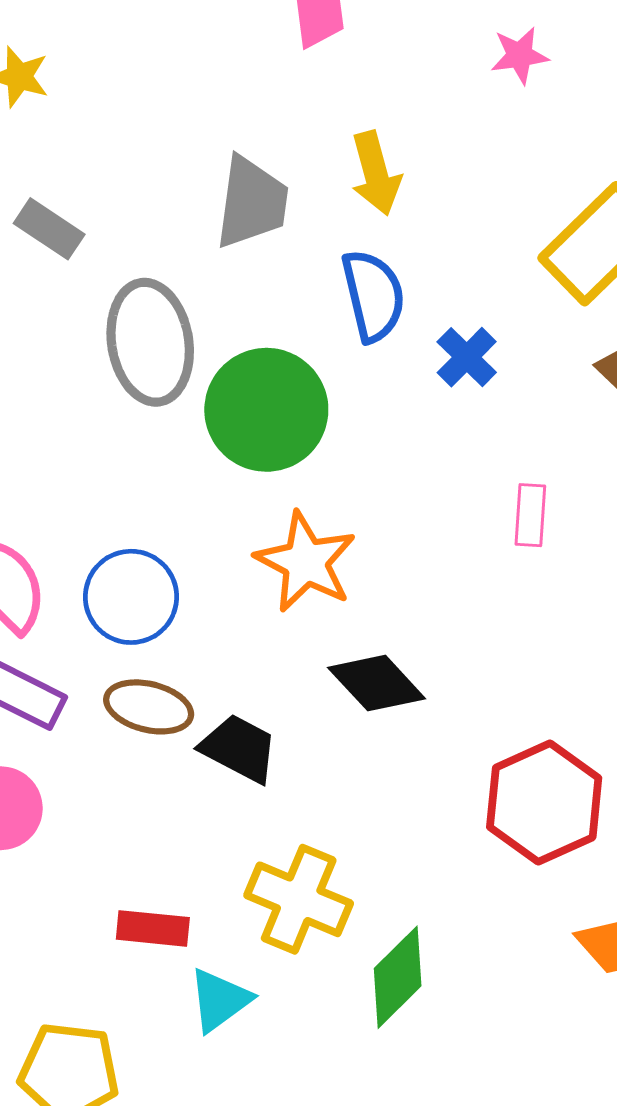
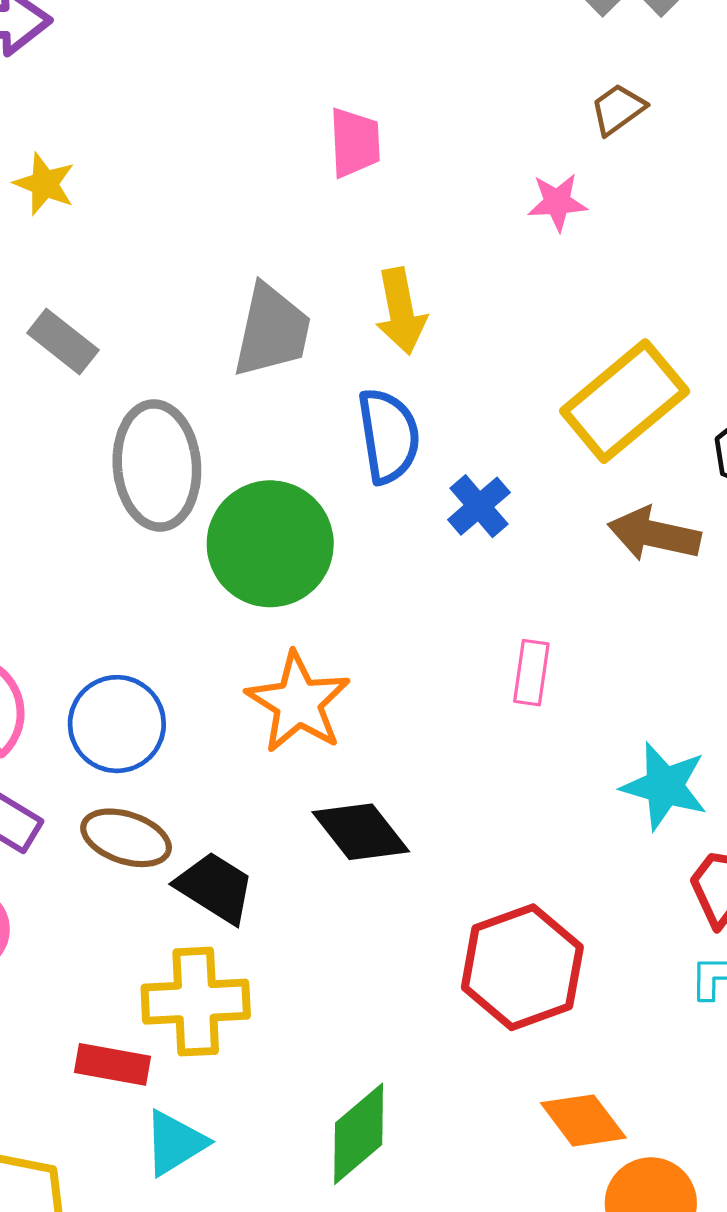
yellow cross: (299, 899) -> (196, 1002), moved, turned -30

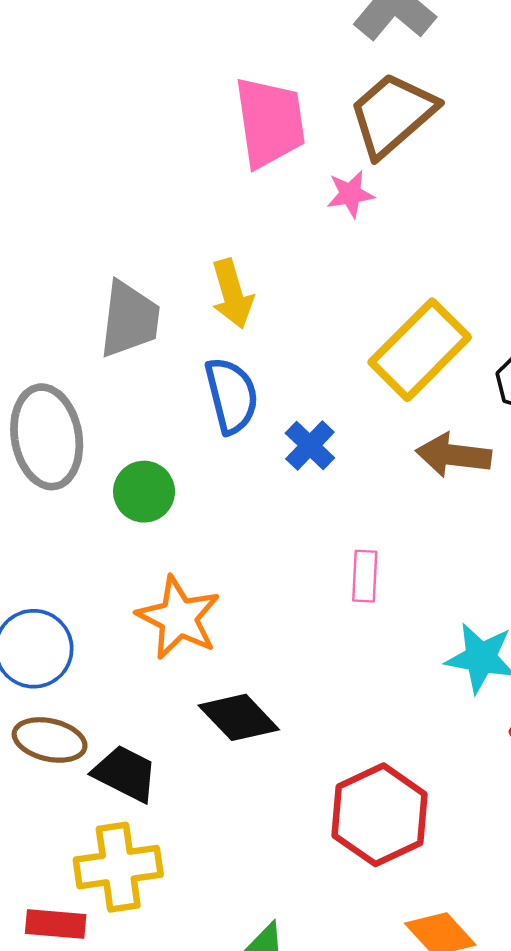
brown trapezoid: (618, 109) -> (392, 114), size x2.0
pink trapezoid: (355, 143) -> (270, 122), moved, size x1.6
green circle: (270, 544) -> (144, 492), size x0.6

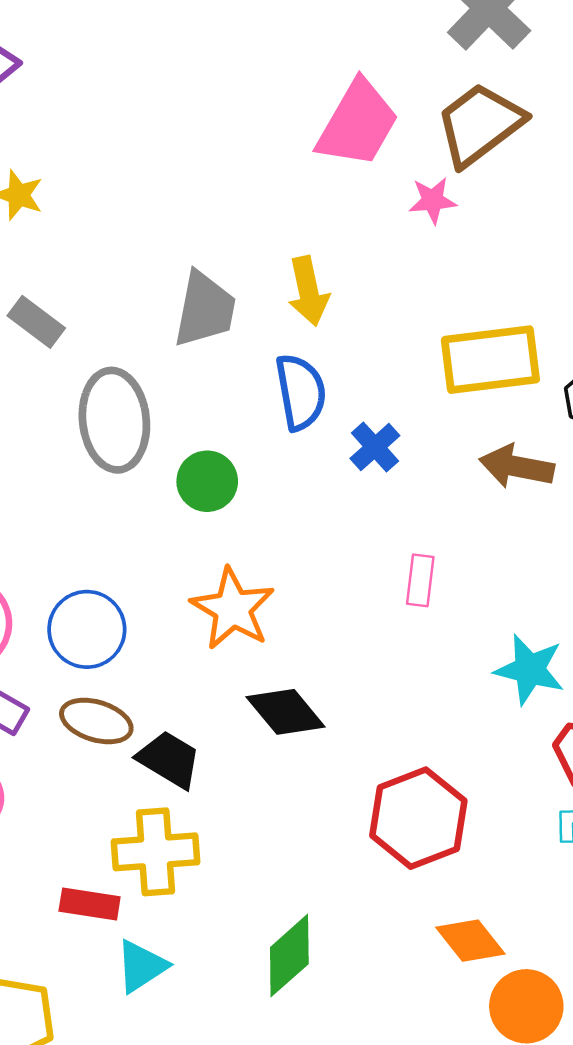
pink trapezoid: (270, 122) -> (358, 124), turned 34
yellow rectangle: (420, 350) -> (490, 360), turned 34

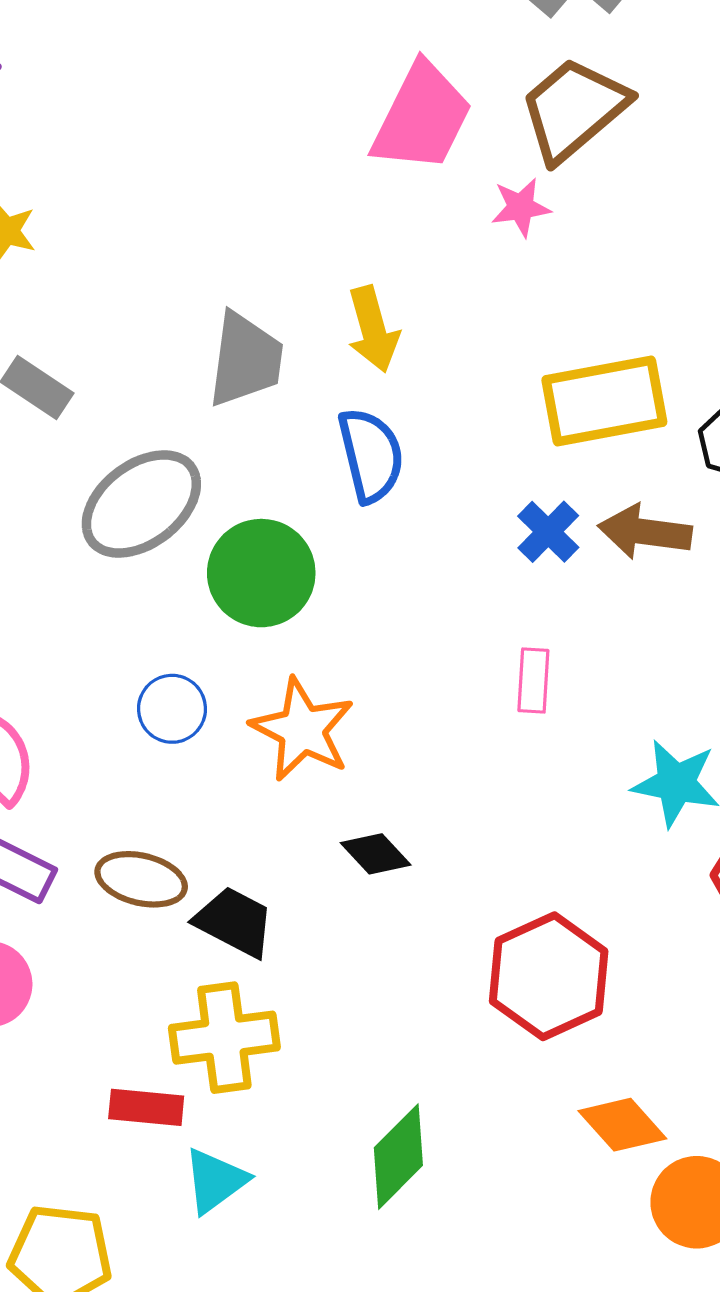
gray ellipse: (114, 420) -> (141, 504), turned 62
blue cross: (375, 447) -> (548, 532), moved
green circle: (207, 481) -> (261, 573), size x1.4
blue circle: (87, 629) -> (172, 709), moved, size x0.7
black diamond: (286, 712) -> (376, 854), size x0.7

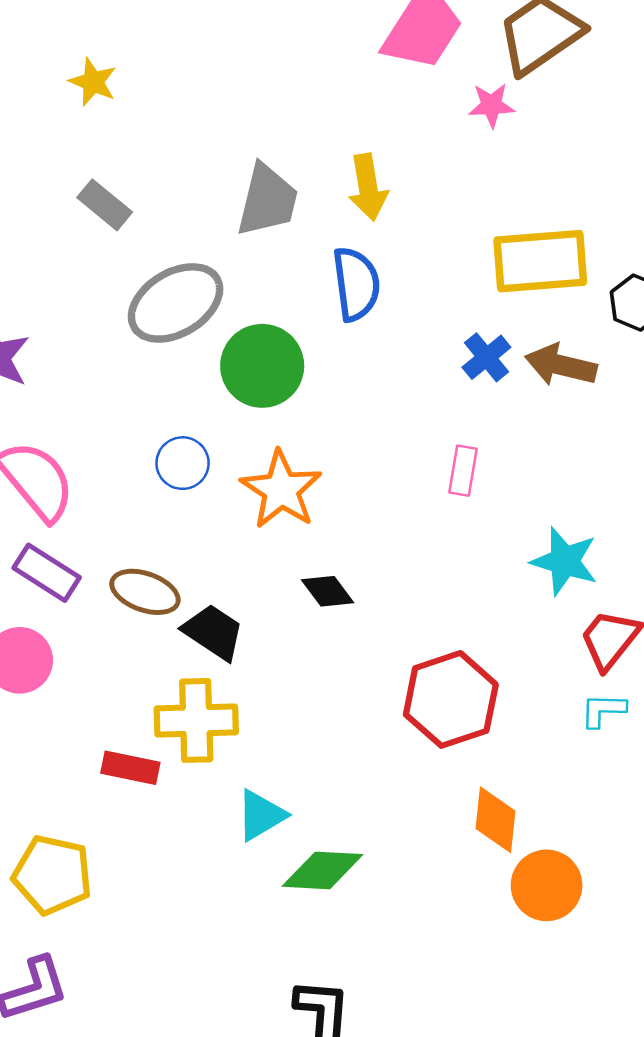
orange diamond: (622, 1125) -> (496, 820), turned 42
green diamond: (398, 1157) -> (322, 870), moved, turned 42
cyan triangle: (215, 1181) -> (261, 815), moved

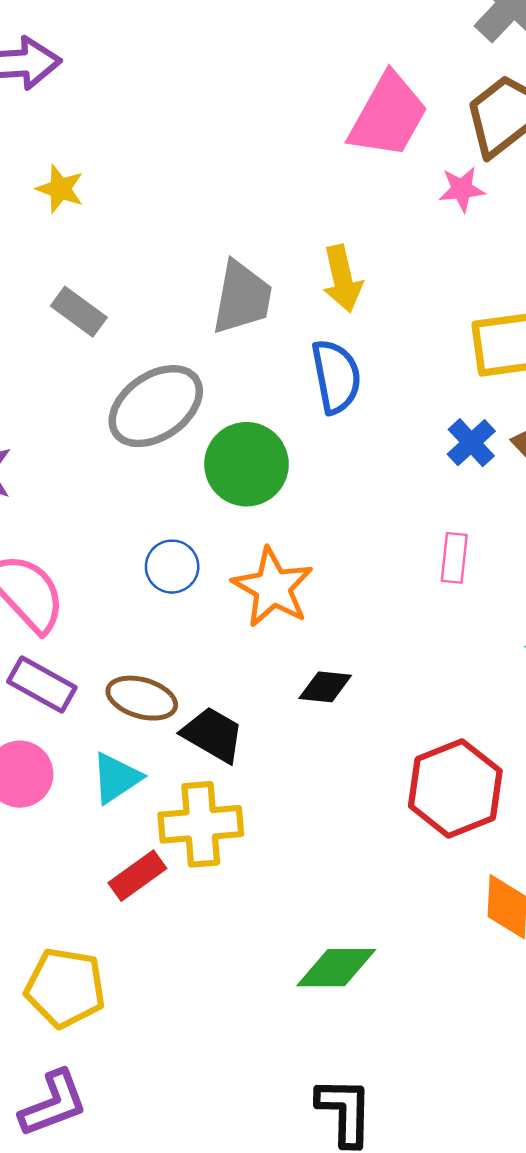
black diamond: (328, 591) -> (325, 687), turned -44
red rectangle: (130, 768) -> (137, 876), turned -44
cyan triangle: (261, 815) -> (116, 778), moved

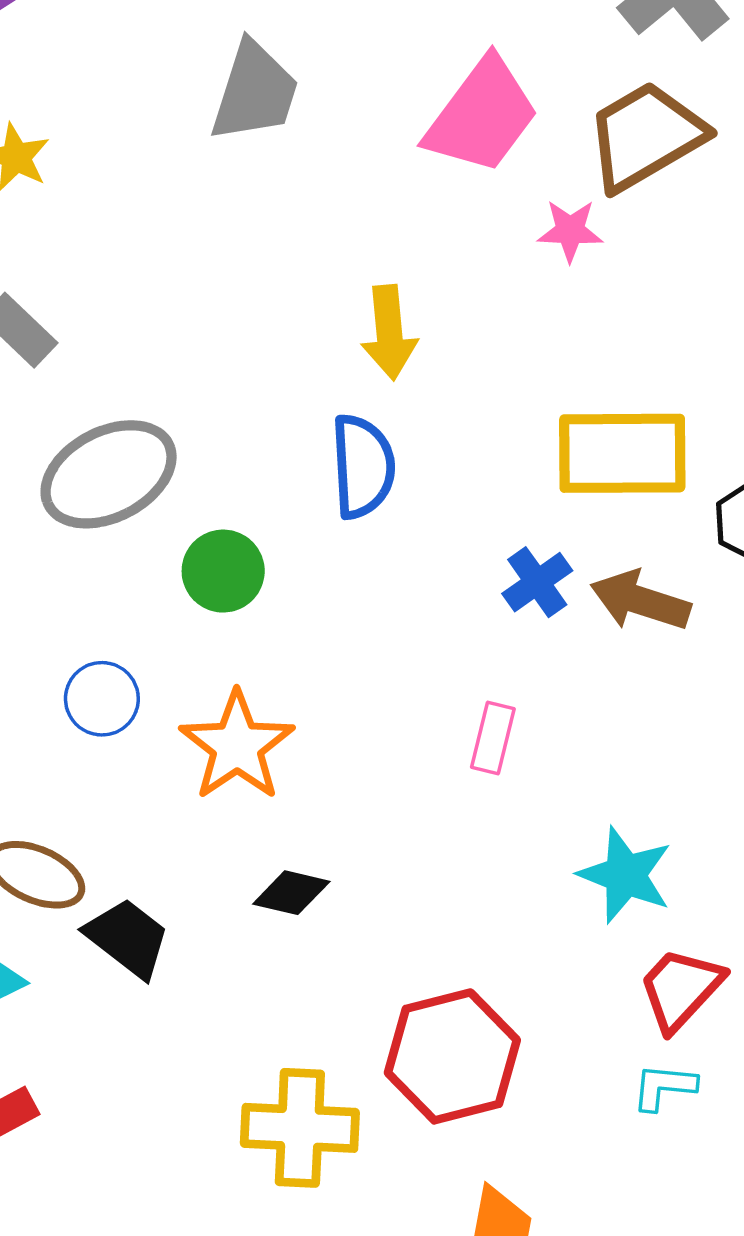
gray trapezoid: (242, 298) -> (255, 92), moved
green circle: (246, 464) -> (223, 571), size x0.7
yellow cross: (201, 824) -> (300, 1128), moved

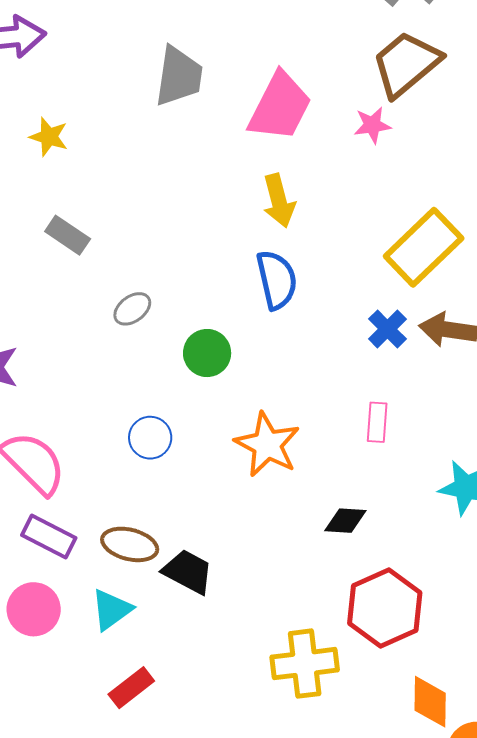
pink trapezoid: (482, 116) -> (280, 107), moved
yellow rectangle: (622, 453) -> (424, 247), turned -34
gray ellipse: (109, 474) -> (132, 309), size x0.5
orange star: (237, 746) -> (267, 445), moved
black diamond: (291, 893) -> (345, 521), moved

